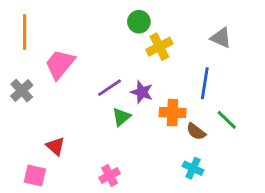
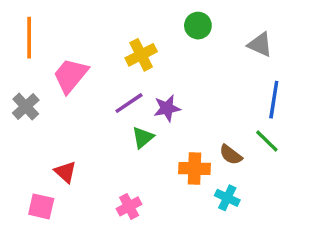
green circle: (139, 22) -> (198, 26), moved
yellow cross: (159, 47) -> (141, 55), moved
blue line: (205, 83) -> (274, 100), moved
purple star: (142, 92) -> (167, 108), turned -30
orange cross: (173, 113) -> (195, 169), moved

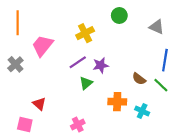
brown semicircle: (231, 155) -> (139, 79), moved
cyan cross: (227, 198) -> (142, 111), moved

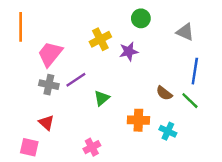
purple line: (78, 62) -> (76, 80), moved
gray cross: (15, 64) -> (49, 85), moved, turned -35
purple star: (101, 65) -> (129, 51), moved

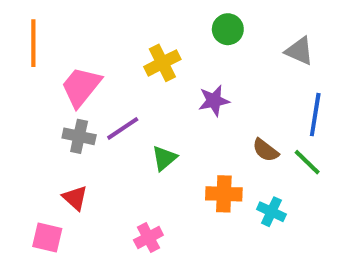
purple star: (129, 51) -> (214, 101), moved

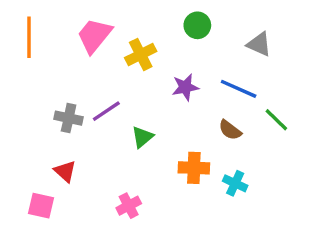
pink trapezoid: (81, 87) -> (94, 36), moved
blue line: (315, 115) -> (239, 89), moved, turned -75
green line: (307, 162) -> (276, 120), moved

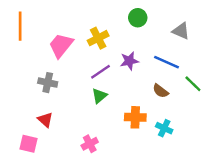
pink trapezoid: (94, 36) -> (61, 45), moved
purple line: (106, 111) -> (101, 72), moved

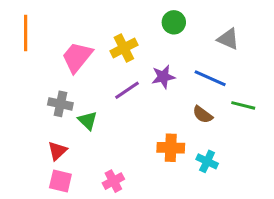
green line: (193, 84) -> (243, 105), turned -30
green triangle: (99, 96) -> (88, 121), moved, turned -35
red triangle: (45, 120) -> (57, 151), turned 35
pink square: (29, 144) -> (60, 181), moved

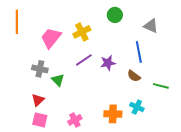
purple star: (163, 77) -> (108, 63), moved
blue line: (210, 78) -> (139, 52), turned 55
green line: (243, 105) -> (161, 86), moved
orange cross: (171, 148) -> (113, 114), moved

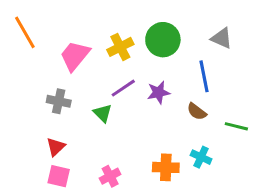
green circle: (115, 15) -> (163, 40), moved, size x1.5
orange line: (17, 22) -> (25, 32), turned -30
green triangle: (58, 80) -> (103, 113), moved

